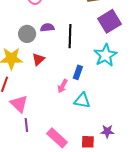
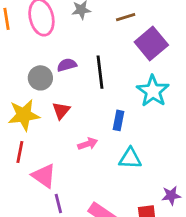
pink arrow: (63, 86) -> (88, 144), moved, turned -128

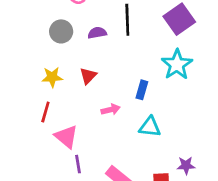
black line: (100, 72) -> (127, 20), moved
gray circle: (40, 78) -> (61, 31), moved
yellow star: (24, 115) -> (52, 77), size x0.7

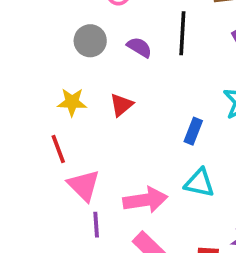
purple semicircle: (97, 33) -> (139, 47), turned 36
pink arrow: (111, 110) -> (145, 200), moved, size x1.6
red line: (45, 112) -> (58, 149), turned -42

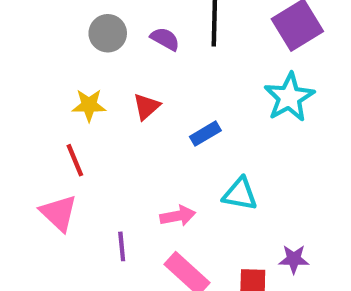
blue rectangle: (193, 131) -> (205, 134), moved, turned 40
pink triangle: (84, 185) -> (59, 213), moved
pink arrow: (145, 200) -> (178, 216), size x0.7

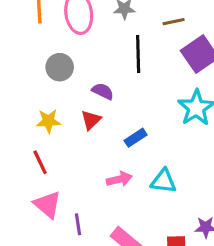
purple semicircle: (165, 39) -> (103, 91), moved
pink triangle: (59, 213) -> (47, 205), moved
pink arrow: (178, 216) -> (119, 179), moved

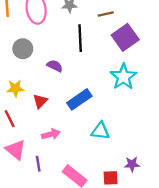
red triangle: (91, 120) -> (40, 101), moved
blue rectangle: (136, 138) -> (79, 99), size x1.5
pink arrow: (119, 179) -> (51, 134), moved

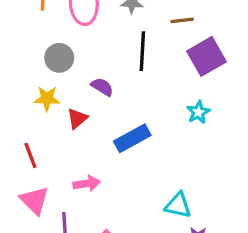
cyan star: (123, 77) -> (198, 112), size x0.6
yellow star: (15, 88) -> (47, 99), moved
red triangle: (40, 101) -> (77, 118), moved
cyan triangle: (100, 131) -> (178, 205), moved

